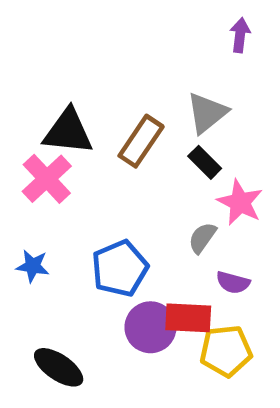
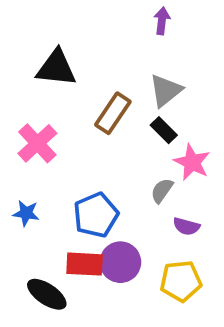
purple arrow: (240, 35) -> (162, 21), moved
black triangle: (68, 132) -> (56, 68), moved
red rectangle: (188, 318) -> (85, 264), moved

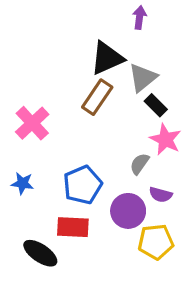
black triangle: (56, 68) -> (107, 58), moved, turned -30
black rectangle: (164, 130) -> (156, 105), moved
purple circle: (120, 262) -> (128, 211), moved

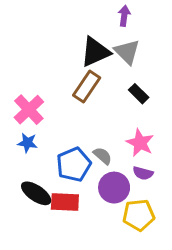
gray triangle: (143, 78) -> (127, 52), moved, turned -36
pink star: (165, 139) -> (140, 143), moved
gray semicircle: (139, 164) -> (103, 156), moved, turned 96
blue star: (22, 183) -> (27, 143), moved
black ellipse: (40, 253) -> (36, 193), moved

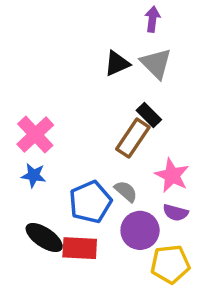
black triangle: (95, 52) -> (117, 64), size x0.7
brown rectangle: (87, 86) -> (133, 138), moved
black rectangle: (139, 94) -> (149, 115), moved

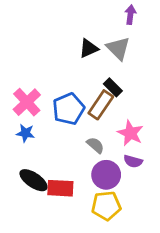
purple arrow: (152, 19) -> (130, 15), moved
blue pentagon: (90, 202) -> (68, 109), moved
yellow pentagon: (170, 264) -> (106, 206), moved

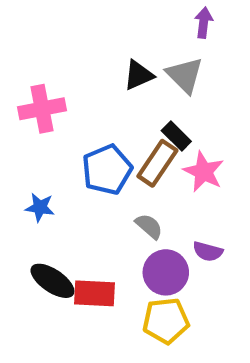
pink cross: (27, 102) -> (42, 109), moved, turned 32
pink star: (130, 133) -> (204, 172), moved

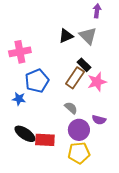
blue pentagon: (107, 170) -> (37, 81), moved
pink star: (204, 172) -> (97, 82), turned 30

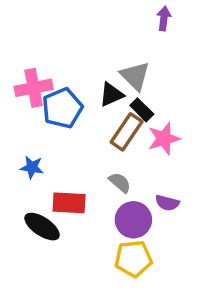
black triangle: (66, 36) -> (111, 95), moved
gray triangle: (88, 36) -> (135, 76), moved
blue pentagon: (37, 81) -> (62, 108), moved
red rectangle: (45, 140) -> (69, 203), moved

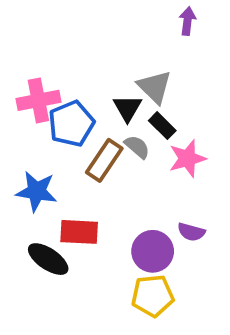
black triangle: (111, 95) -> (127, 108), turned -36
brown rectangle: (127, 132) -> (104, 160), moved
blue star: (32, 167) -> (37, 191), size x1.5
gray semicircle: (120, 183) -> (137, 147), moved

